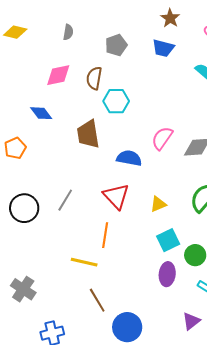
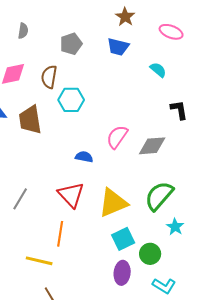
brown trapezoid: (88, 134) -> (30, 120), moved
blue semicircle: (129, 158) -> (84, 157), size x0.7
yellow triangle: (158, 204) -> (113, 203), size x1.8

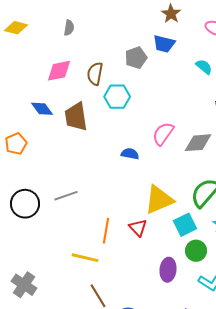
gray pentagon: (71, 44) -> (136, 58), moved
red triangle: (71, 195) -> (138, 228), moved, size x0.7
gray line: (20, 199) -> (66, 196), turned 40
cyan square: (123, 239) -> (185, 225), moved

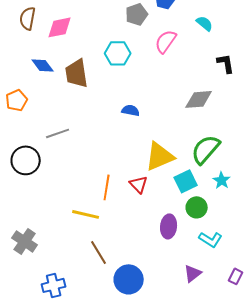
brown semicircle: (95, 74) -> (28, 18), moved
pink semicircle: (163, 134) -> (166, 41), moved
gray line: (66, 196) -> (58, 133), moved

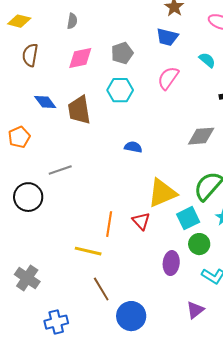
gray pentagon: (137, 14) -> (122, 53), moved
pink diamond: (60, 27) -> (80, 58), moved

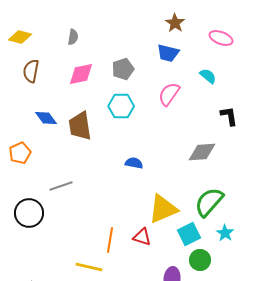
red triangle: (141, 221) -> (142, 237), turned -30

